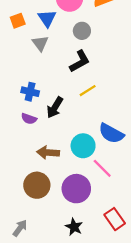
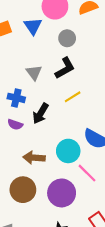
gray triangle: (40, 43) -> (34, 73), moved

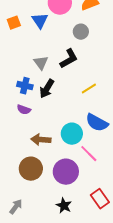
gray circle: (67, 38) -> (81, 32), moved
yellow line: (73, 97) -> (89, 89), moved
black arrow: (41, 113) -> (47, 89), moved

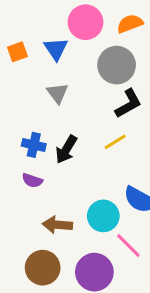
gray circle: (81, 32) -> (117, 65), size x1.6
black L-shape: (69, 59) -> (128, 104), moved
gray triangle: (41, 63) -> (57, 93), moved
yellow line: (89, 89) -> (115, 142), moved

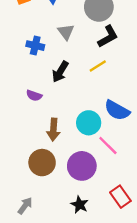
gray triangle: (57, 93) -> (66, 32), moved
blue cross: (34, 145) -> (35, 46), moved
brown arrow: (57, 225) -> (53, 130), turned -90

